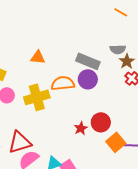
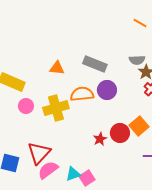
gray rectangle: (88, 61) -> (95, 64), moved
red triangle: (20, 142) -> (39, 153), turned -30
orange square: (116, 142) -> (139, 126), moved

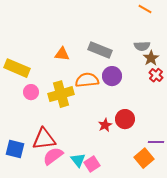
orange square: (139, 126) -> (144, 158), moved
red triangle: (39, 153) -> (44, 139), turned 40
cyan triangle: (73, 174) -> (78, 160), turned -49

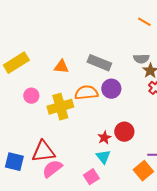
yellow rectangle: (17, 68) -> (16, 63), moved, turned -55
pink circle: (31, 92) -> (31, 96), moved
cyan triangle: (78, 160) -> (103, 157), moved

